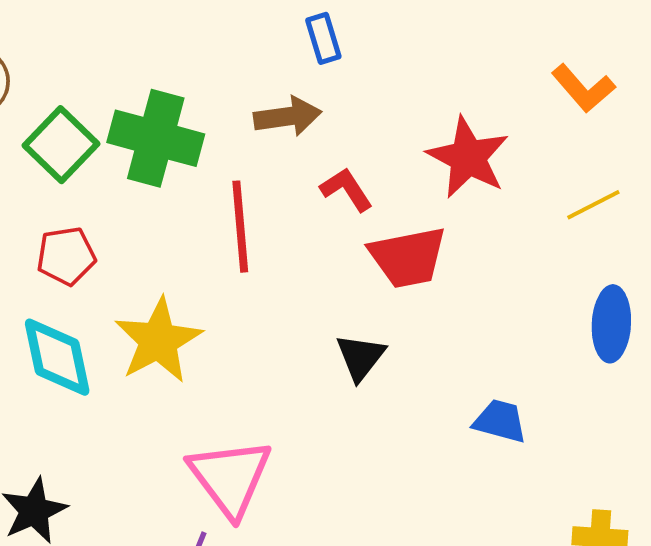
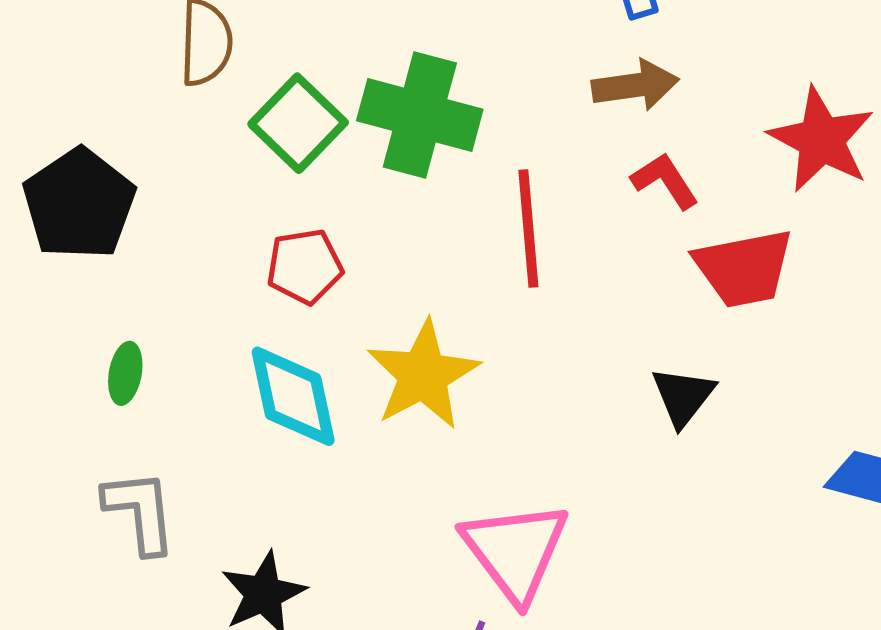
brown arrow: (288, 116) -> (635, 85), moved

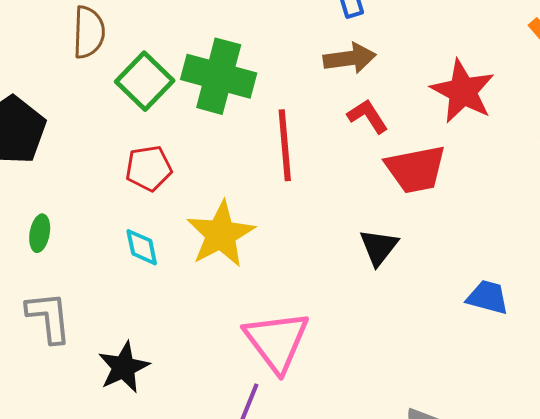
cyan diamond: (293, 396) -> (142, 247), size x0.6

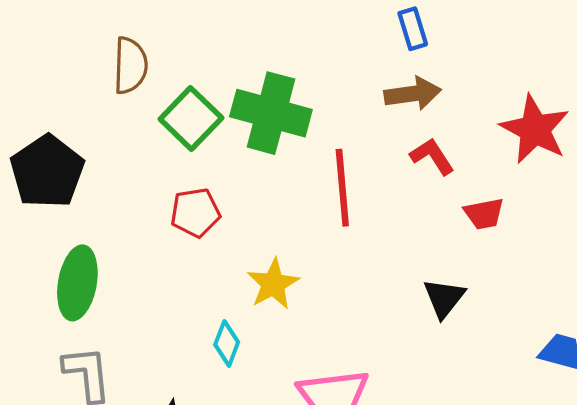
red trapezoid: (416, 169) -> (484, 214), size x0.6
green ellipse: (40, 233) -> (77, 283), size x1.8
yellow star: (221, 234) -> (273, 284), size x0.7
cyan diamond: (142, 247) -> (227, 343), moved, turned 33

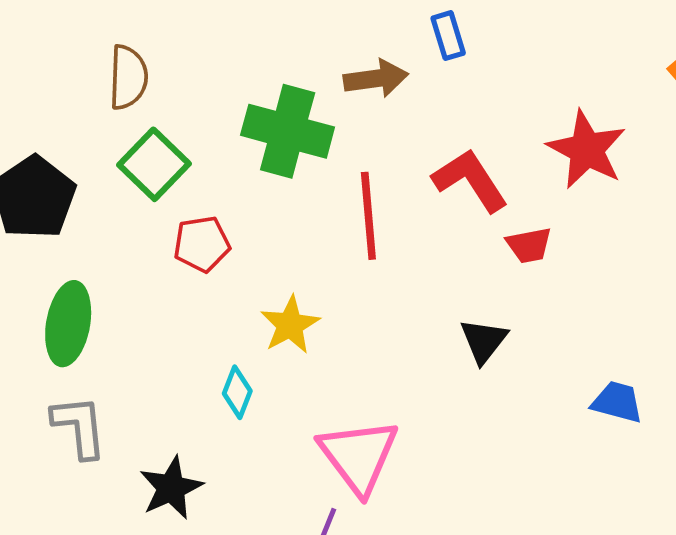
brown arrow: (413, 94) -> (376, 79), moved
green square: (191, 119) -> (154, 164), moved
red L-shape: (432, 156) -> (470, 180), size x1.5

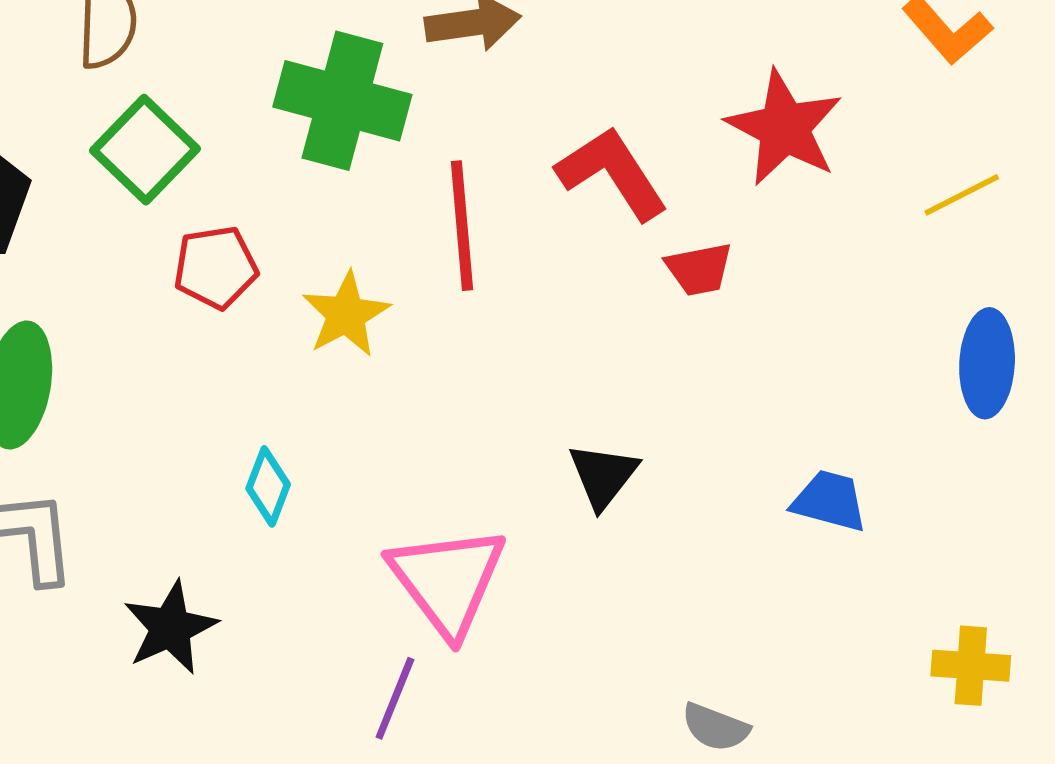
yellow star: (290, 325) -> (346, 314), moved
black triangle: (484, 341) -> (603, 476), moved

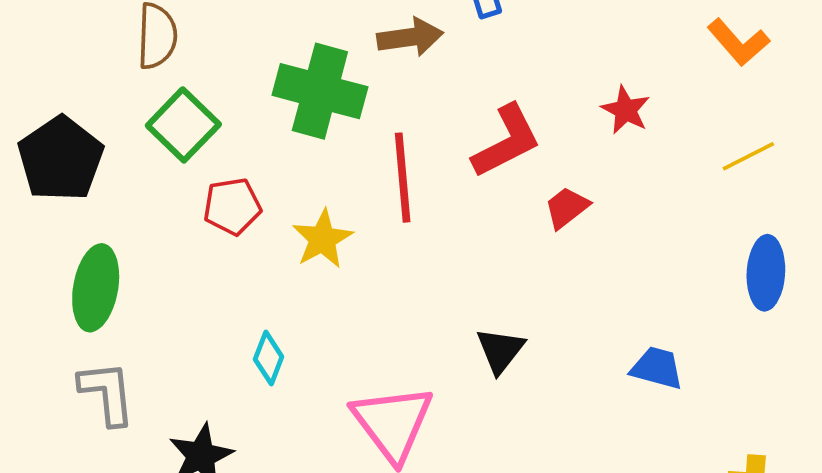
red star: (784, 128) -> (626, 110), size x0.6
red L-shape: (612, 173) -> (507, 141), turned 96
red trapezoid: (699, 269) -> (567, 208), turned 153

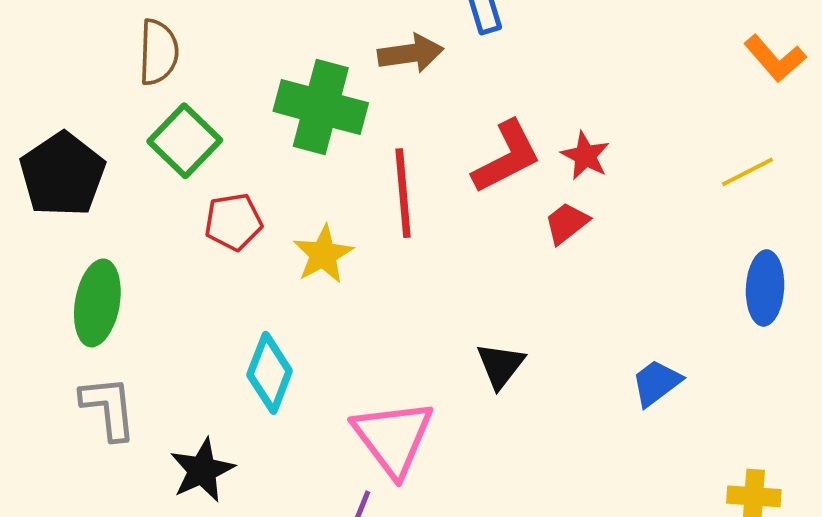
orange L-shape: (738, 42) -> (775, 58), moved
red star: (626, 110) -> (585, 156), moved
cyan diamond: (269, 358) -> (270, 373), size x1.5
blue trapezoid: (657, 368) -> (656, 383), turned -52

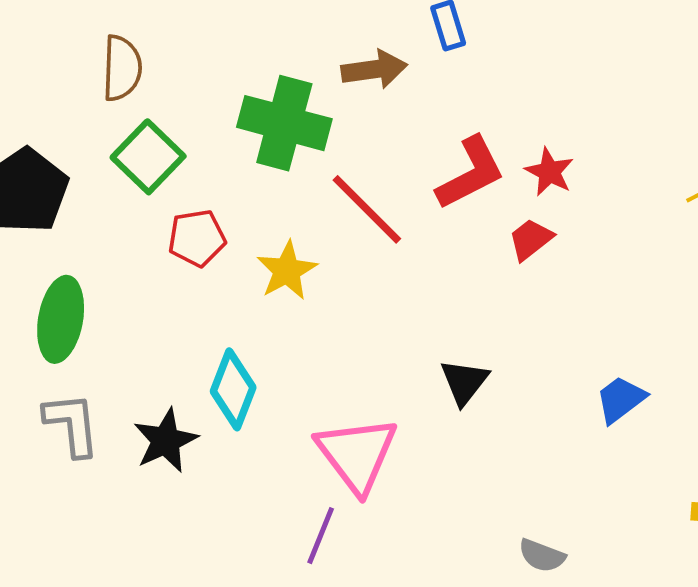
red line: (403, 193) -> (367, 209), turned -40
black star: (202, 470) -> (166, 441), moved

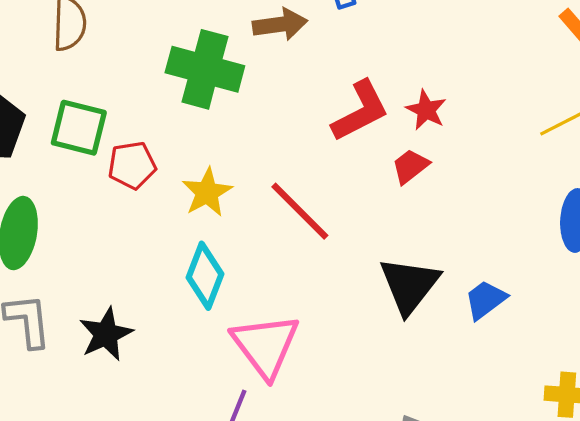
green square: (148, 157) -> (79, 128), moved, turned -30
red line: (367, 209) -> (300, 211), moved
black triangle: (464, 382) -> (409, 285), moved, size x1.5
cyan diamond: (233, 389) -> (205, 276), moved

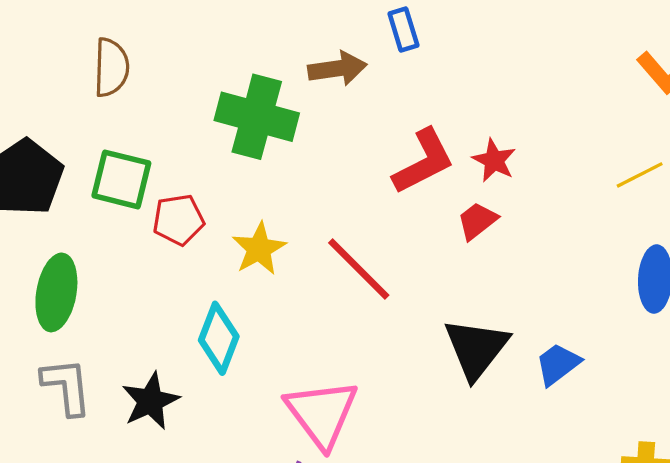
cyan diamond: (205, 276) -> (219, 338), moved

